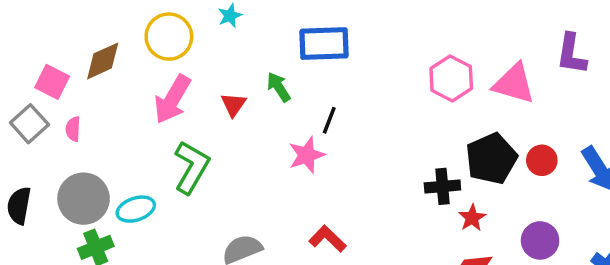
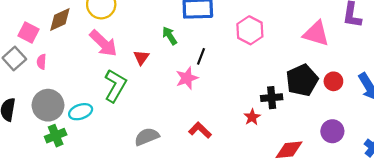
pink hexagon: (451, 78) -> (250, 30), moved
pink arrow: (172, 99) -> (103, 43), turned -76
red triangle: (233, 105) -> (141, 57), moved
red star: (472, 218) -> (252, 117), moved

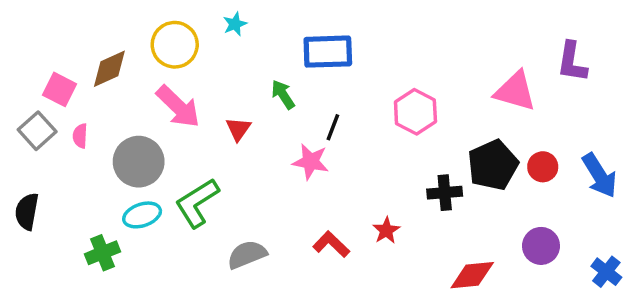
pink hexagon: (250, 30) -> (415, 112), moved
pink star: (187, 78) -> (311, 162), turned 30
green L-shape: (115, 86) -> (197, 203), moved, turned -152
gray circle: (48, 105) -> (139, 162), moved
red star: (252, 117) -> (386, 230), moved

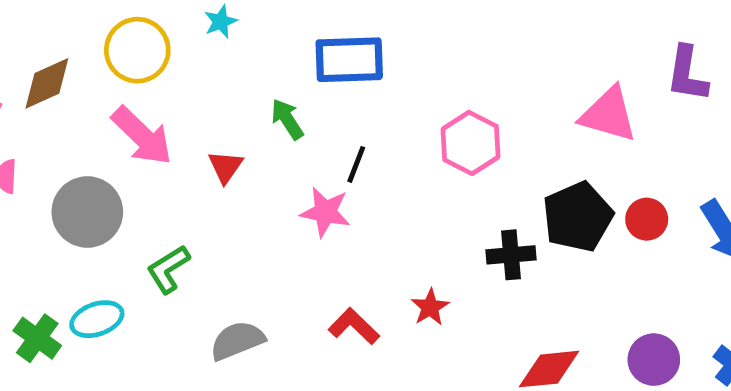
green L-shape: (197, 203) -> (168, 269), size x0.7
cyan ellipse: (142, 215) -> (97, 319), moved
purple circle: (541, 246) -> (654, 360), moved
green cross: (102, 253) -> (37, 338), turned -32

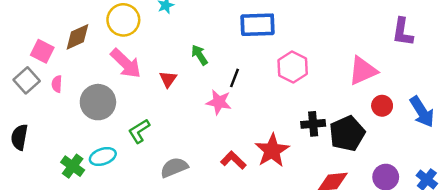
blue rectangle: (349, 60) -> (258, 25), moved
pink triangle: (609, 114) -> (363, 71), moved, turned -40
black pentagon: (578, 217) -> (347, 134), moved
red star: (430, 307) -> (272, 150), size x1.8

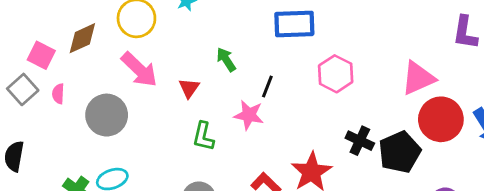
red circle: (382, 106) -> (441, 119), size x1.8
black cross: (313, 124) -> (360, 141), turned 30
green L-shape: (139, 131) -> (203, 136), moved, turned -45

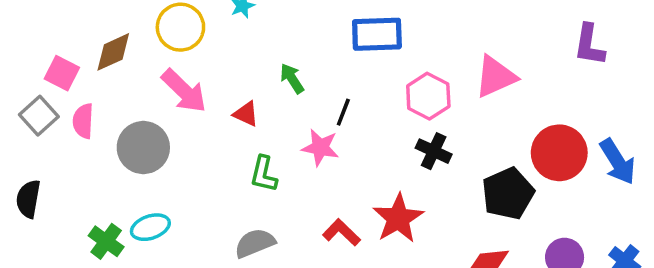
pink triangle: (418, 78) -> (496, 77), moved
red triangle: (189, 88) -> (246, 114), turned -40
pink semicircle: (58, 94) -> (83, 121), size x1.4
black cross: (360, 141) -> (434, 151), moved

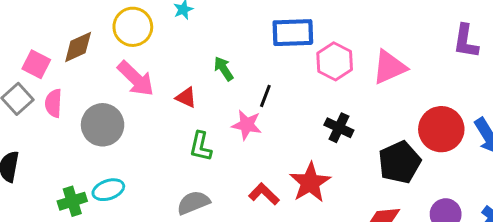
pink hexagon: (428, 96) -> (335, 61), moved
green cross: (106, 241) -> (72, 201), turned 36

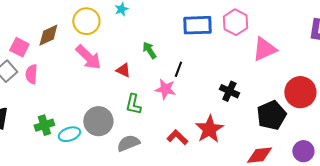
pink hexagon: (335, 61) -> (235, 22), moved
gray circle: (103, 125) -> (98, 121), moved
green cross: (72, 201) -> (44, 125), moved

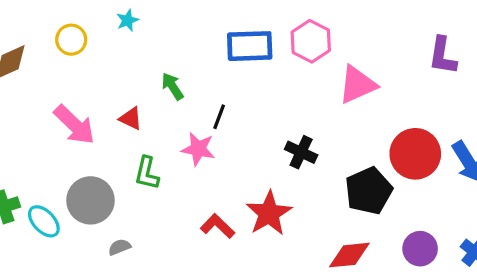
yellow circle: (86, 21) -> (71, 40), size x0.7
pink arrow: (88, 57) -> (74, 125), moved
cyan ellipse: (69, 134) -> (44, 221), turned 65
gray semicircle: (128, 143) -> (119, 247), moved, size x0.6

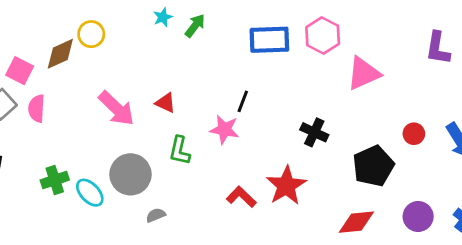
yellow circle: (71, 40) -> (91, 34), moved
green arrow: (172, 86) -> (195, 26), moved, turned 70
red circle: (415, 154) -> (414, 134), size x0.5

